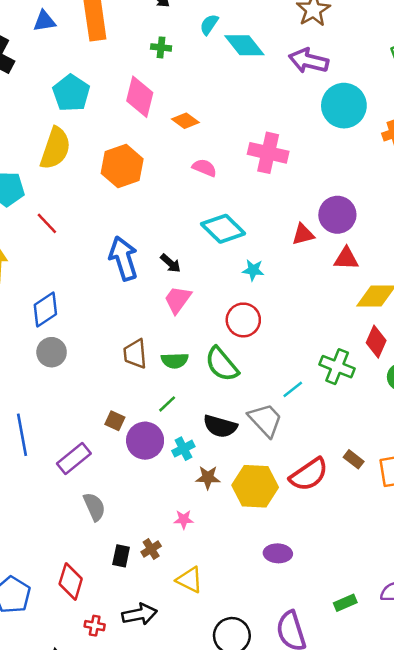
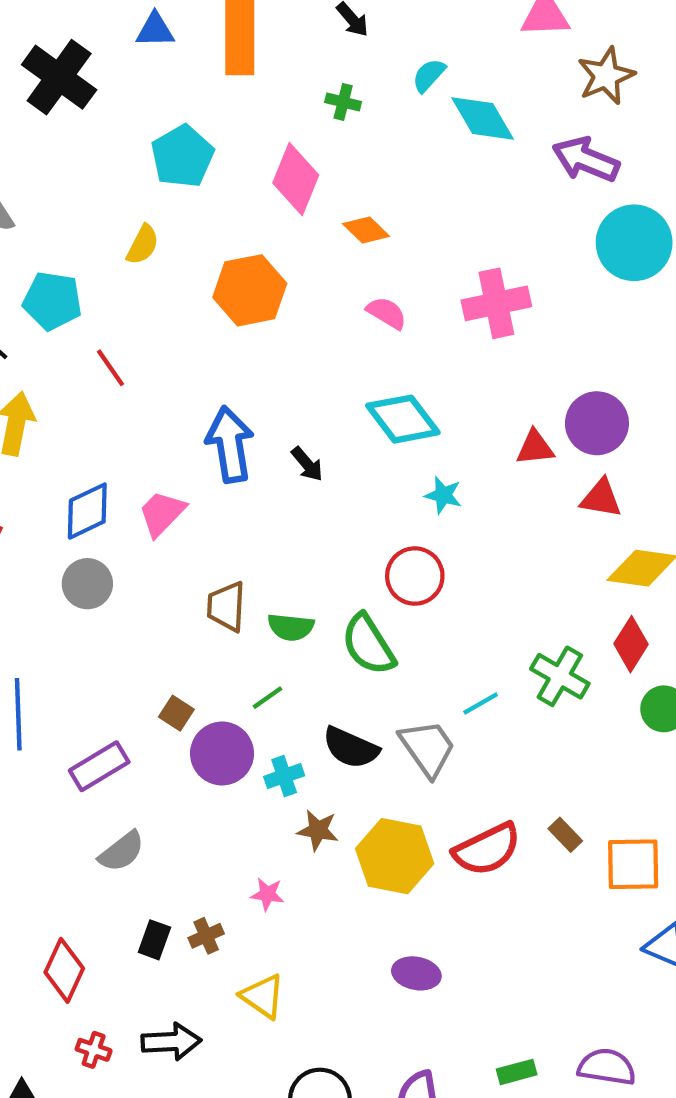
yellow semicircle: (55, 148) -> (143, 245), size x0.6
pink cross: (268, 153) -> (496, 303), turned -33
pink trapezoid: (178, 300) -> (162, 513), moved
gray semicircle: (94, 507) -> (122, 852), turned 68

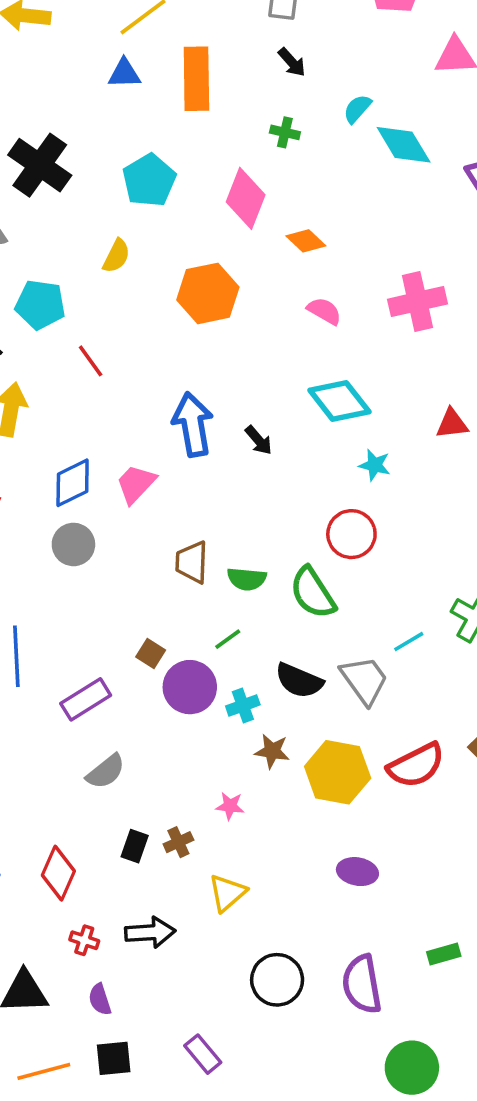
black cross: (59, 77) -> (40, 165), moved
yellow triangle: (263, 996) -> (227, 893), turned 45

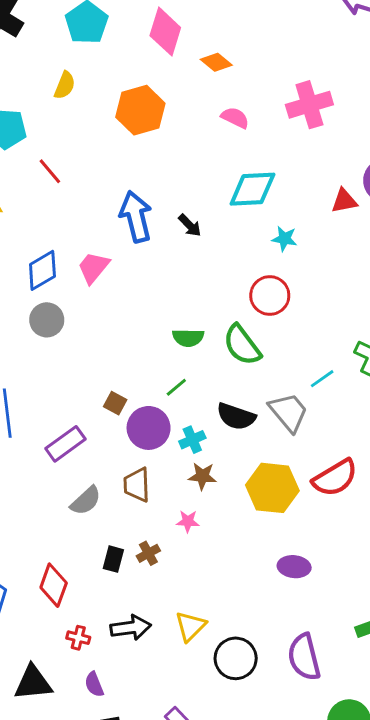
cyan diamond: (339, 401) -> (252, 189), turned -51
brown trapezoid: (192, 562) -> (137, 485), moved
brown star: (272, 751) -> (202, 476), moved
yellow triangle: (227, 893) -> (190, 626), moved

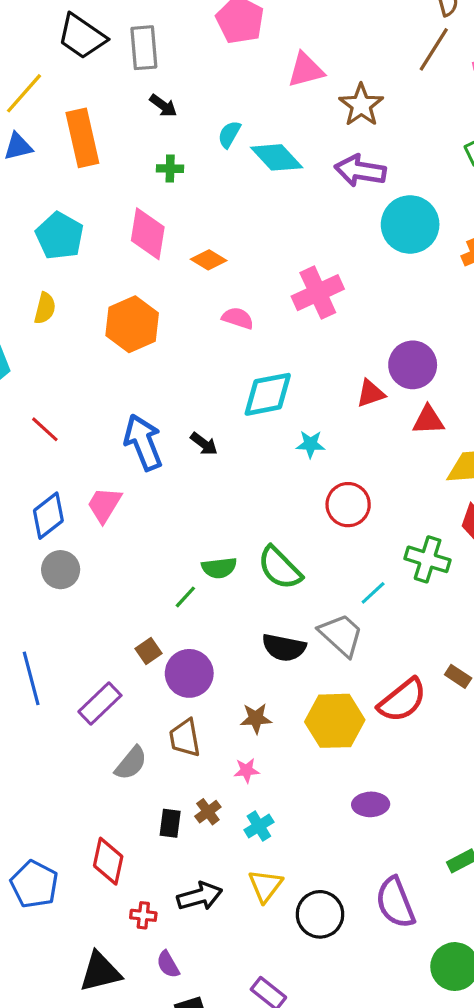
red line: (50, 171) -> (45, 429), moved
red circle: (270, 296) -> (348, 505), moved
green line: (176, 387) -> (185, 597), moved
brown square: (115, 403) -> (149, 651), turned 35
cyan cross: (192, 440) -> (259, 826), moved

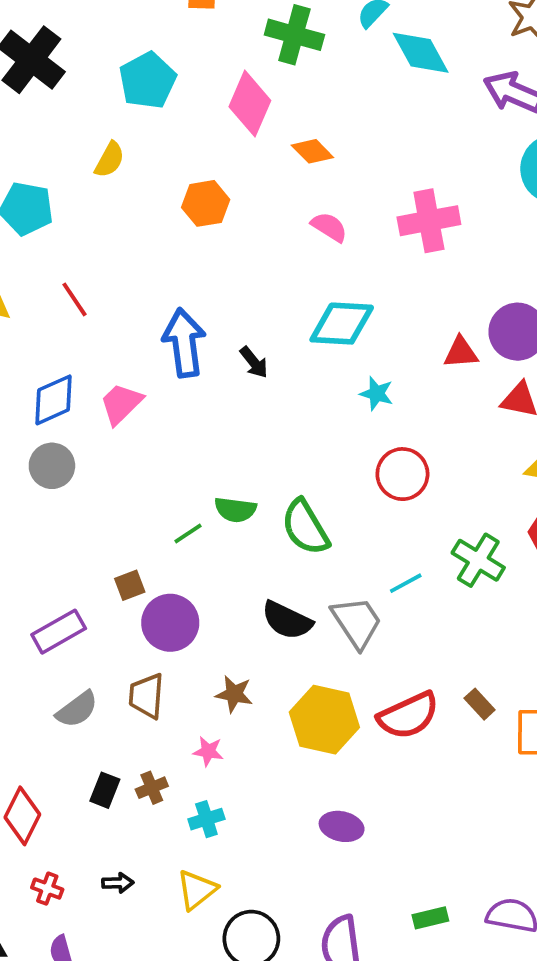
green cross: (170, 169) -> (294, 35), size x1.8
orange hexagon: (132, 324) -> (206, 203), size x0.7
black arrow: (200, 896) -> (118, 883), size x0.6

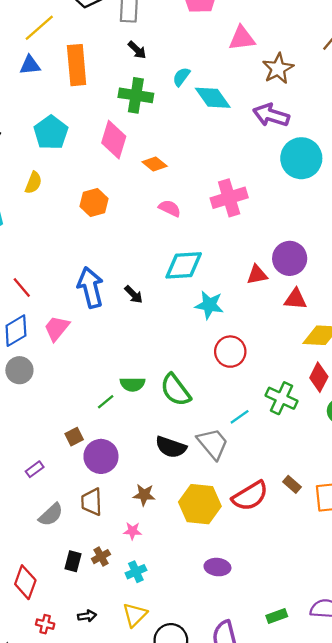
red line: (74, 299) -> (22, 288), moved
cyan star: (377, 393) -> (209, 305), size x1.4
purple rectangle: (59, 632) -> (35, 469), size x0.6

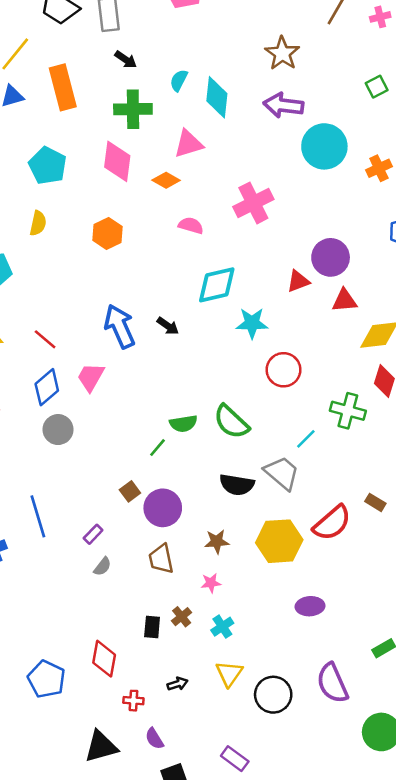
pink triangle: (242, 38) -> (188, 144), moved
cyan diamond: (213, 98) -> (217, 97), turned 51
gray semicircle: (51, 515) -> (103, 566), moved, size x0.7

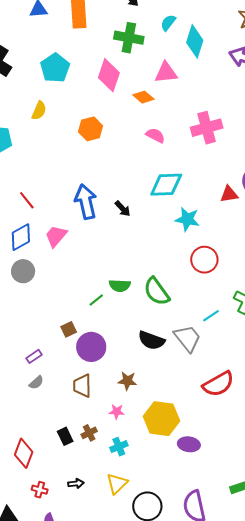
yellow hexagon: (279, 541) -> (161, 419), moved
black rectangle: (152, 627) -> (65, 436), turned -42

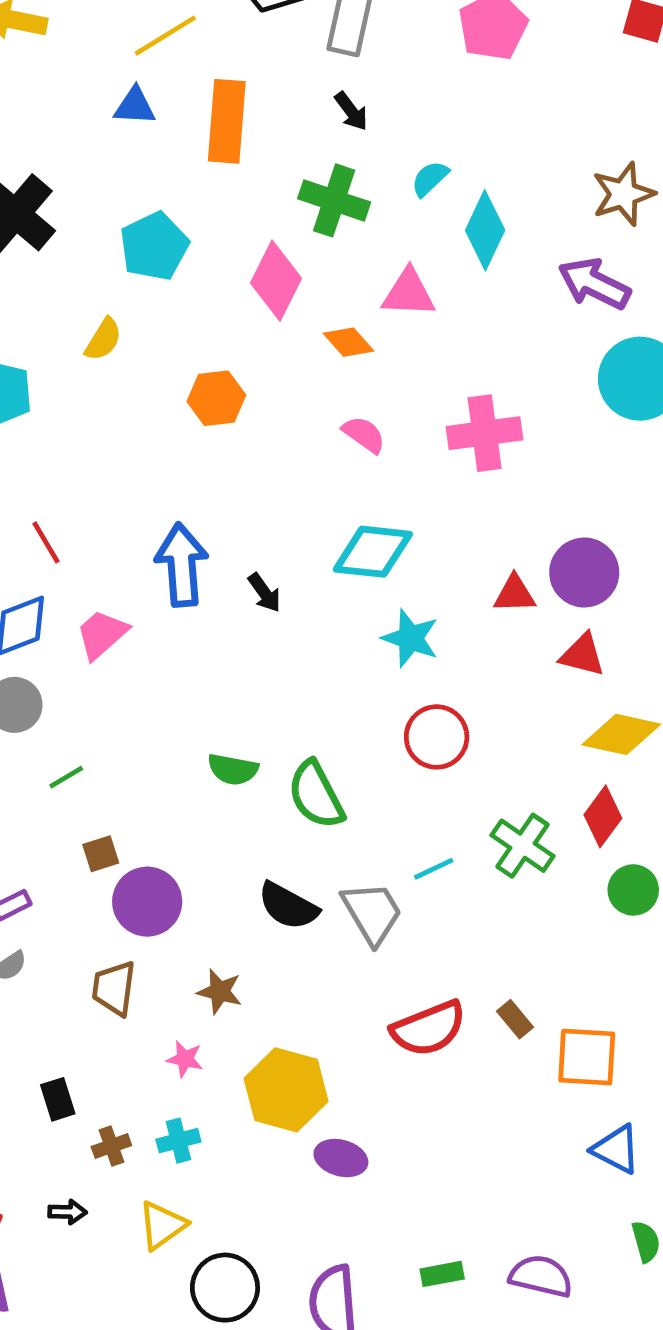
green line: (96, 300) -> (66, 777), moved
brown cross: (89, 433) -> (111, 1146), moved

